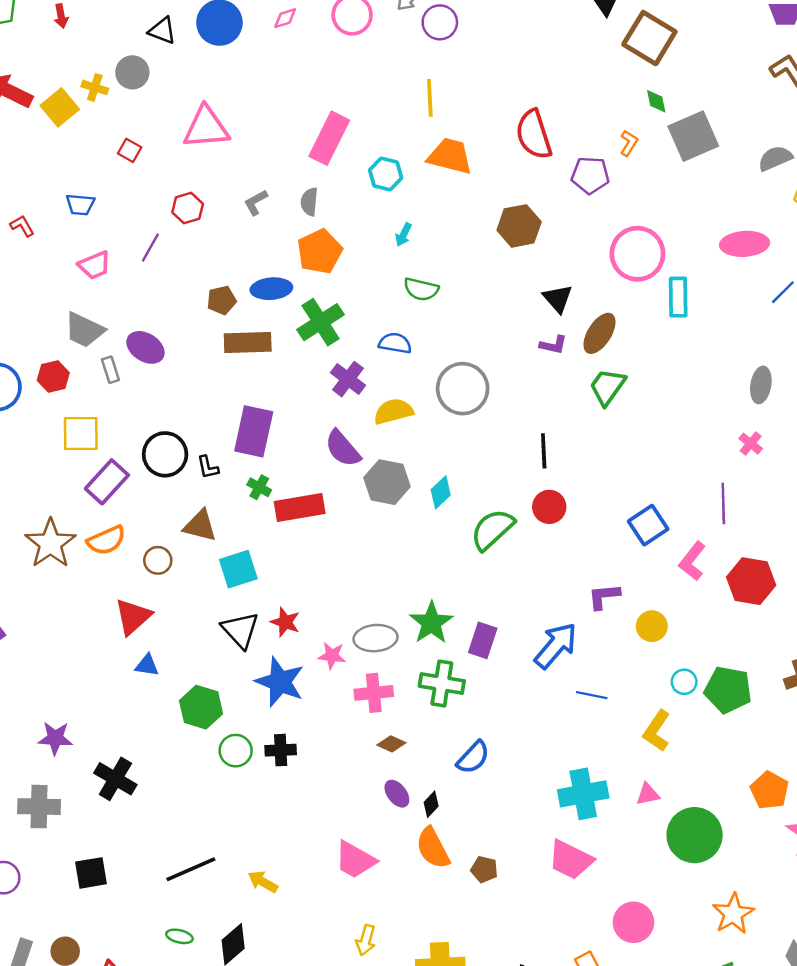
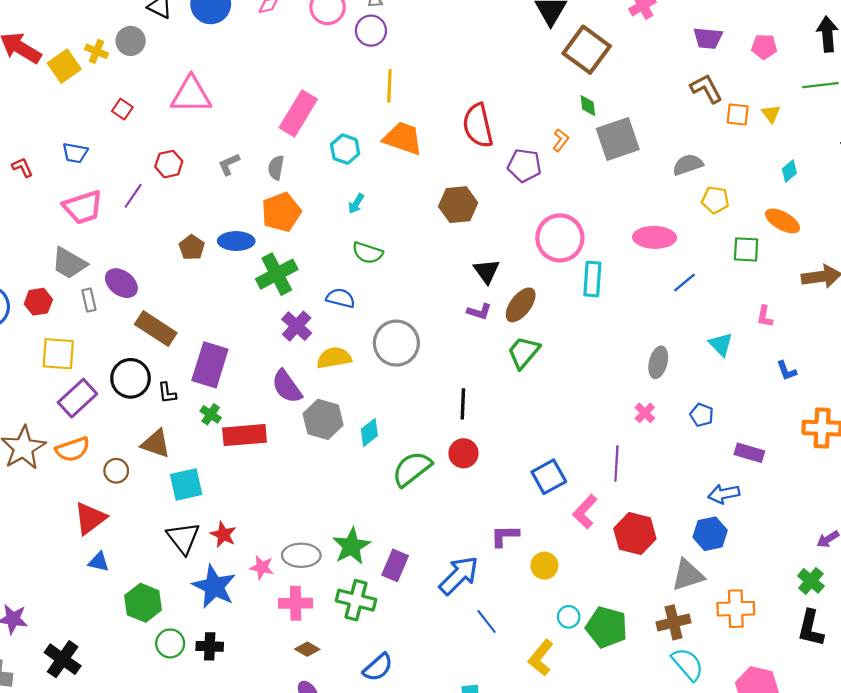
purple circle: (440, 22) -> (371, 31), moved
pink trapezoid: (95, 265) -> (83, 207), size x1.4
brown pentagon: (222, 300) -> (192, 247), turned -30
brown rectangle: (248, 343) -> (156, 329), moved, turned 30
blue line: (592, 695) -> (487, 622), turned 36

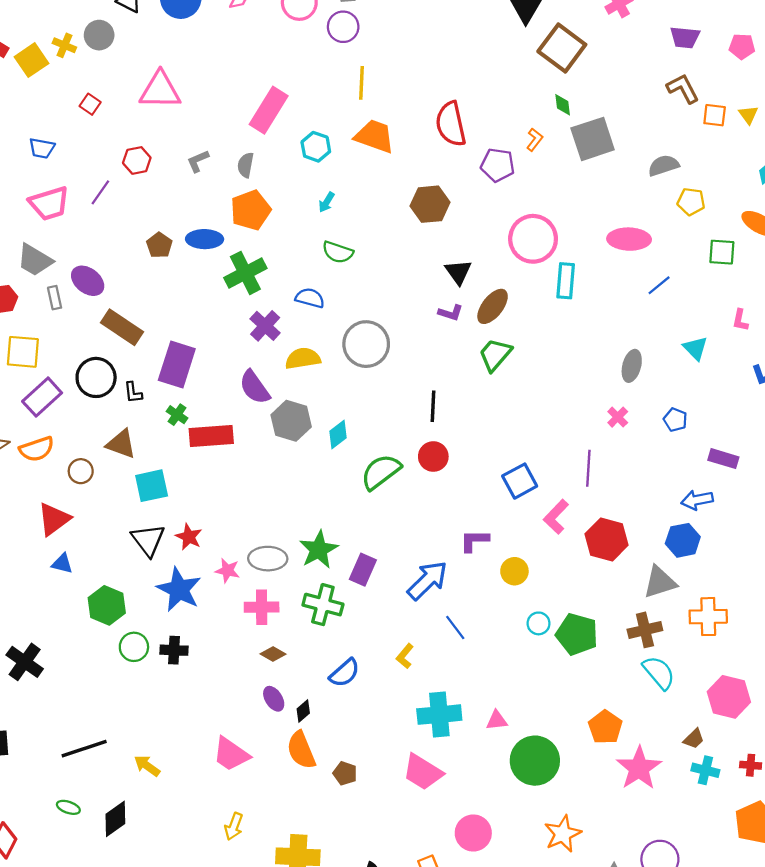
yellow L-shape: (541, 658) -> (405, 656), moved, size x0.7

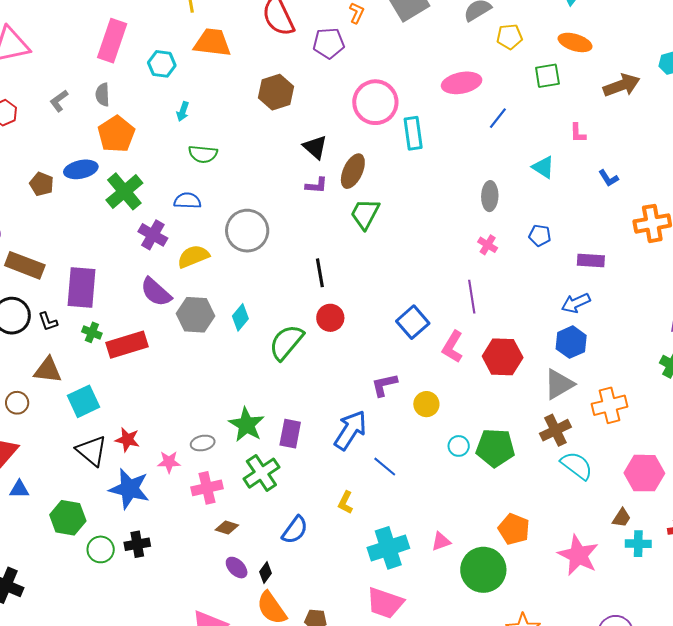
gray ellipse: (268, 559) -> (203, 443), size x0.7
green cross: (323, 605) -> (261, 473), turned -36
orange pentagon: (605, 727) -> (514, 529), moved

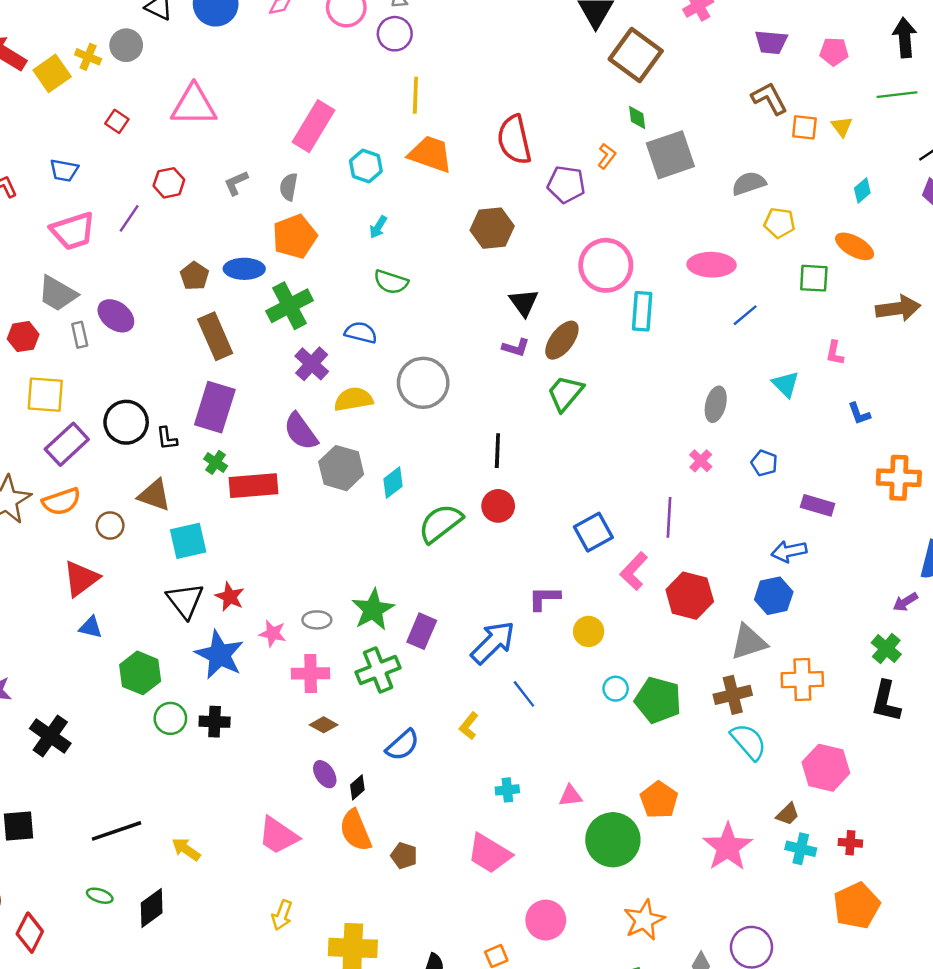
brown rectangle: (25, 265) -> (215, 336), moved, turned 33
cyan cross: (388, 548) -> (507, 790), size x0.5

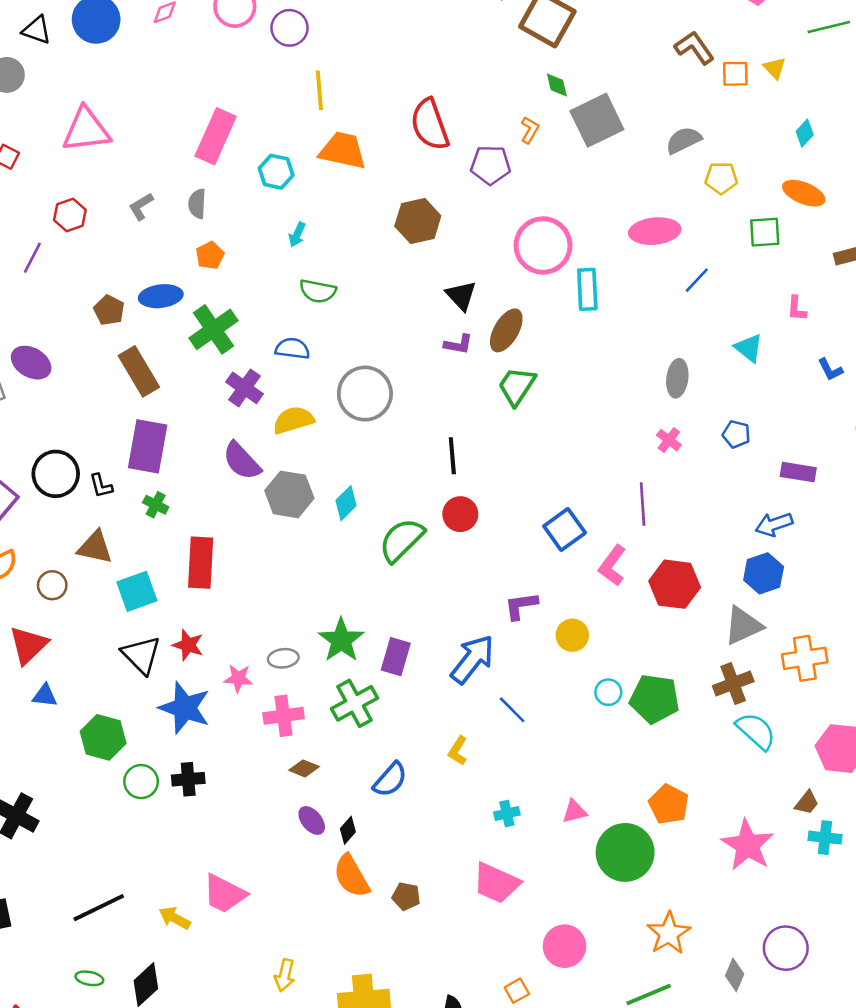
orange pentagon: (295, 236) -> (210, 255), size x0.6
red rectangle: (254, 486) -> (201, 563), moved, turned -75
pink trapezoid: (278, 836) -> (225, 894), moved

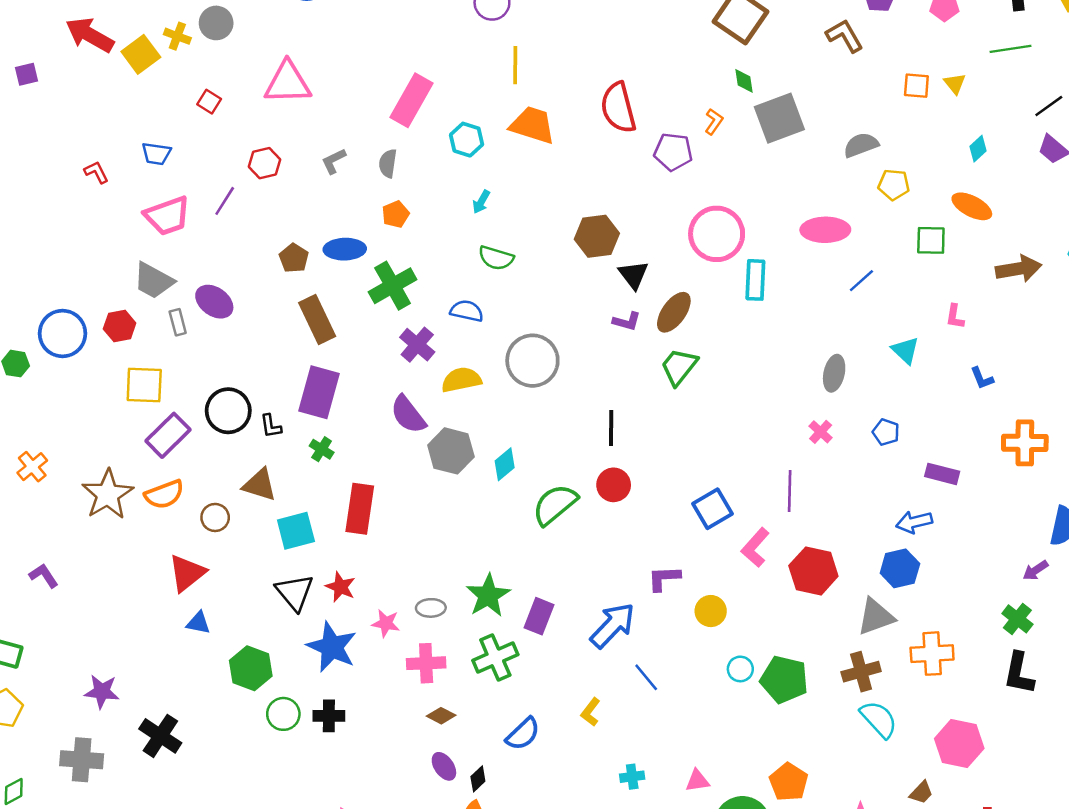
brown L-shape: (694, 48) -> (845, 36), moved
brown hexagon: (418, 221) -> (597, 236), moved

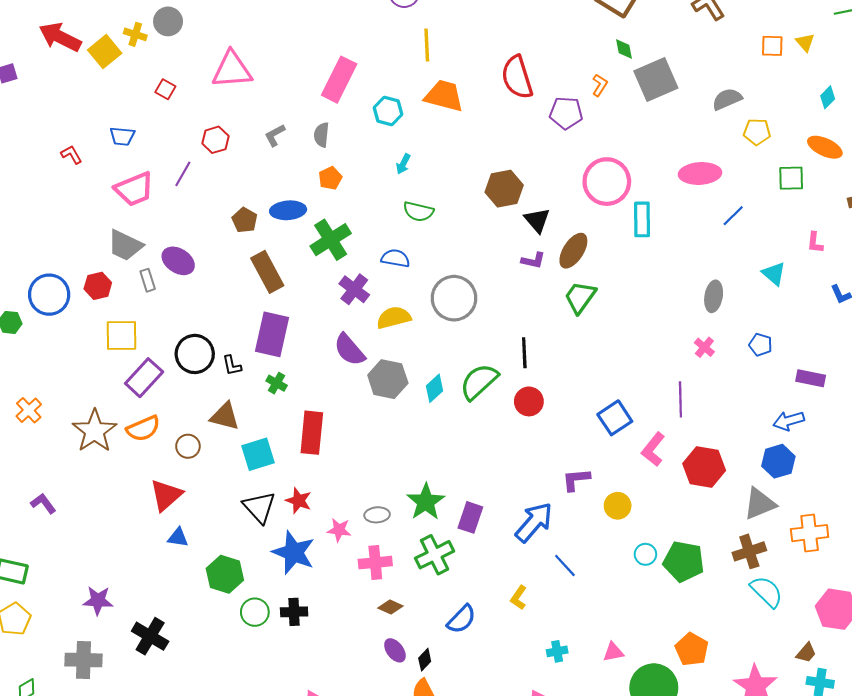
green semicircle: (555, 505) -> (479, 382), moved

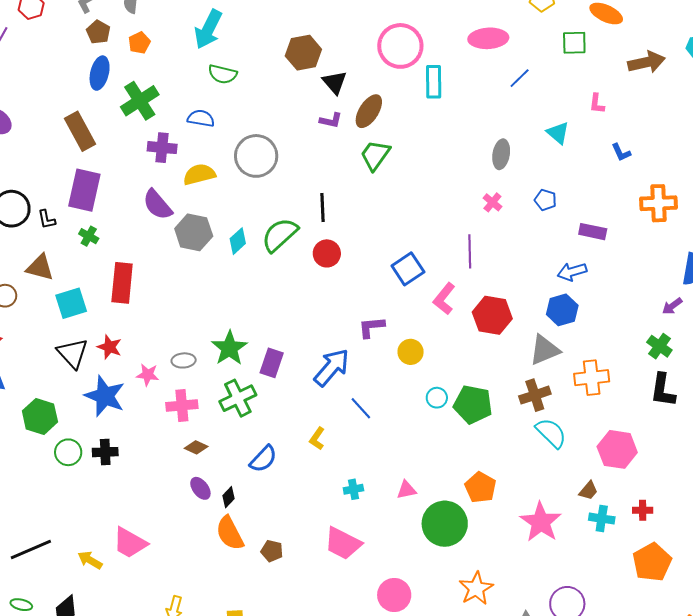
cyan arrow: (403, 164) -> (208, 29), size x2.0
blue ellipse: (288, 210) -> (100, 73), turned -72
brown pentagon: (245, 220) -> (98, 32), moved
purple cross: (354, 289) -> (162, 148), turned -32

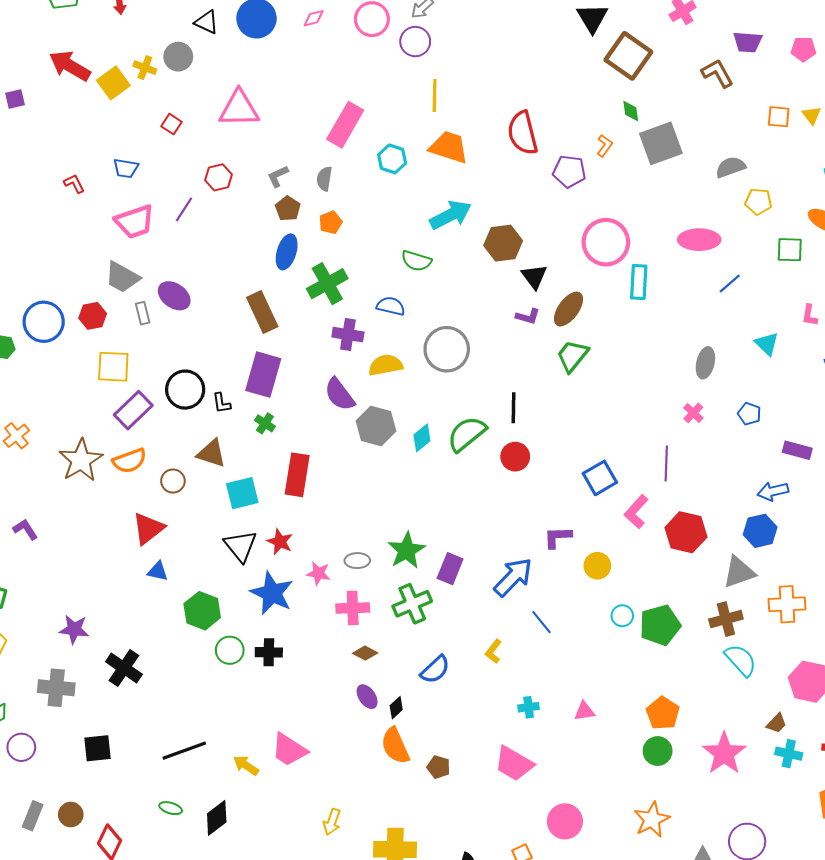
cyan arrow: (208, 29) -> (451, 215), moved, turned -147
green pentagon: (473, 404) -> (660, 625), turned -30
green circle: (445, 524) -> (658, 751), moved, size x0.6

